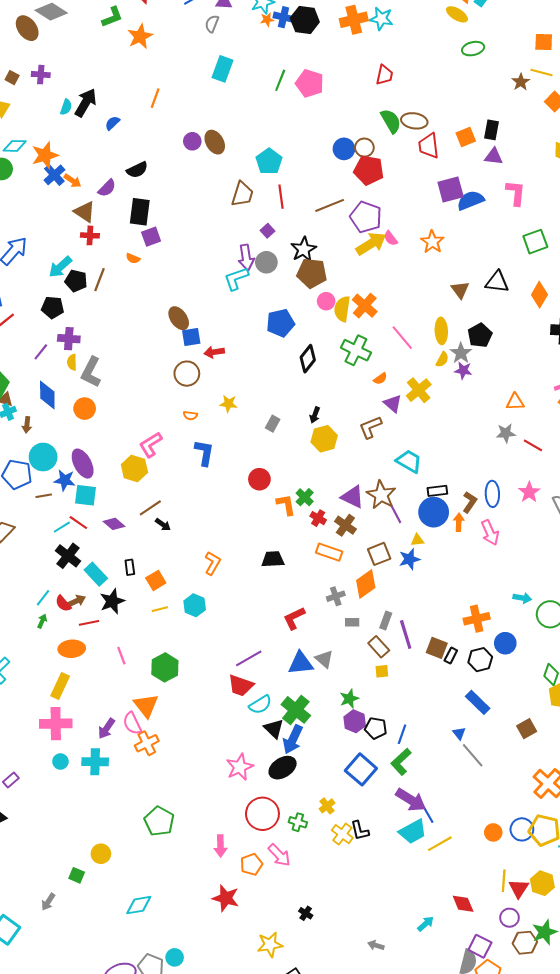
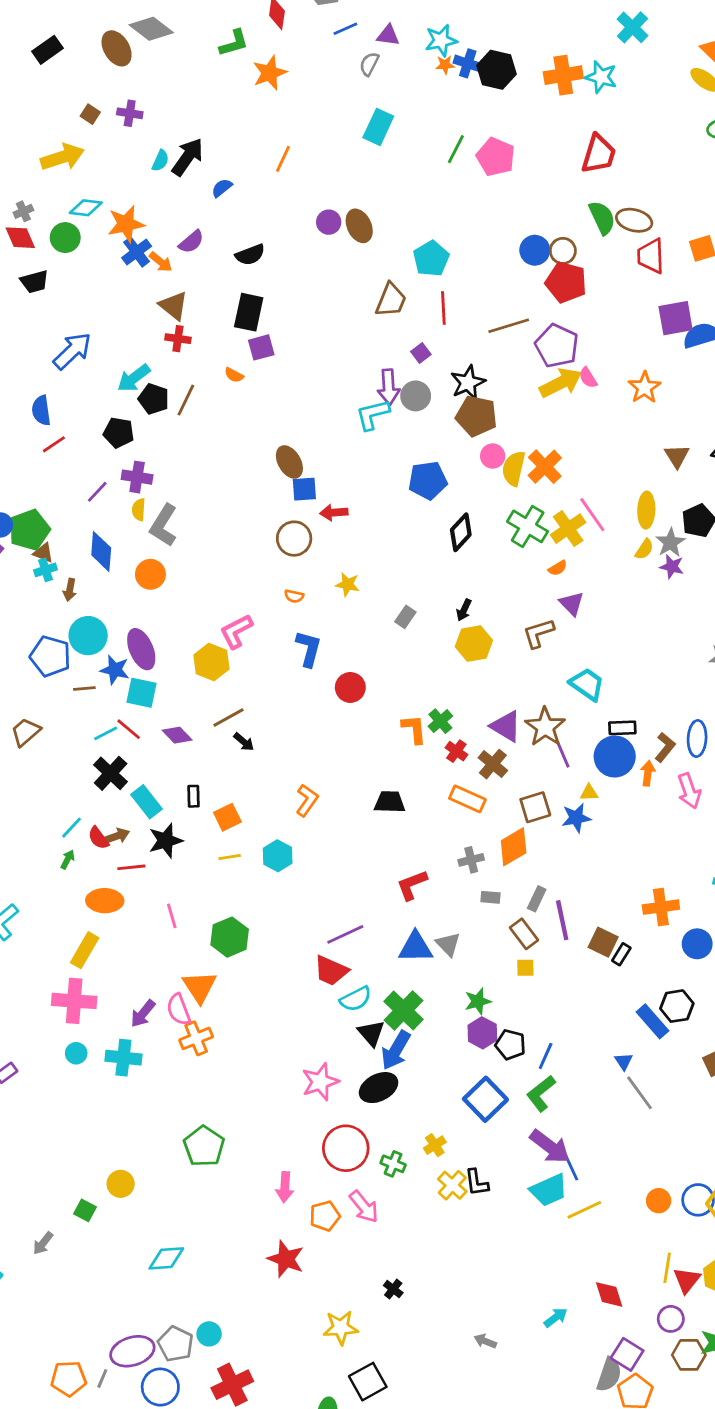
red trapezoid: (384, 75) -> (599, 154), size x1.4
purple semicircle: (107, 188) -> (191, 242), moved
yellow cross: (419, 390) -> (568, 529), moved
red circle: (259, 479) -> (350, 687), moved
black hexagon: (480, 660) -> (677, 1006), moved

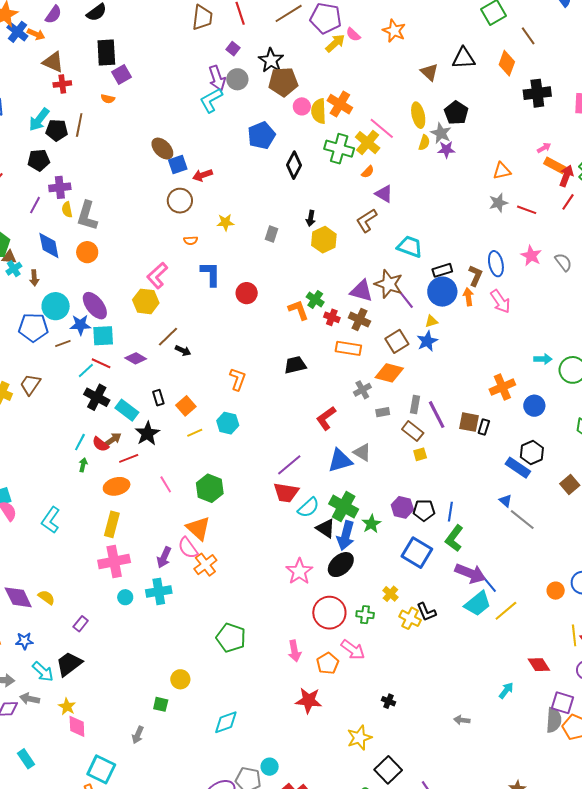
yellow arrow: (561, 383) -> (335, 43), size x0.7
orange diamond: (514, 847) -> (389, 373), turned 60
green star: (478, 1001) -> (371, 524), moved

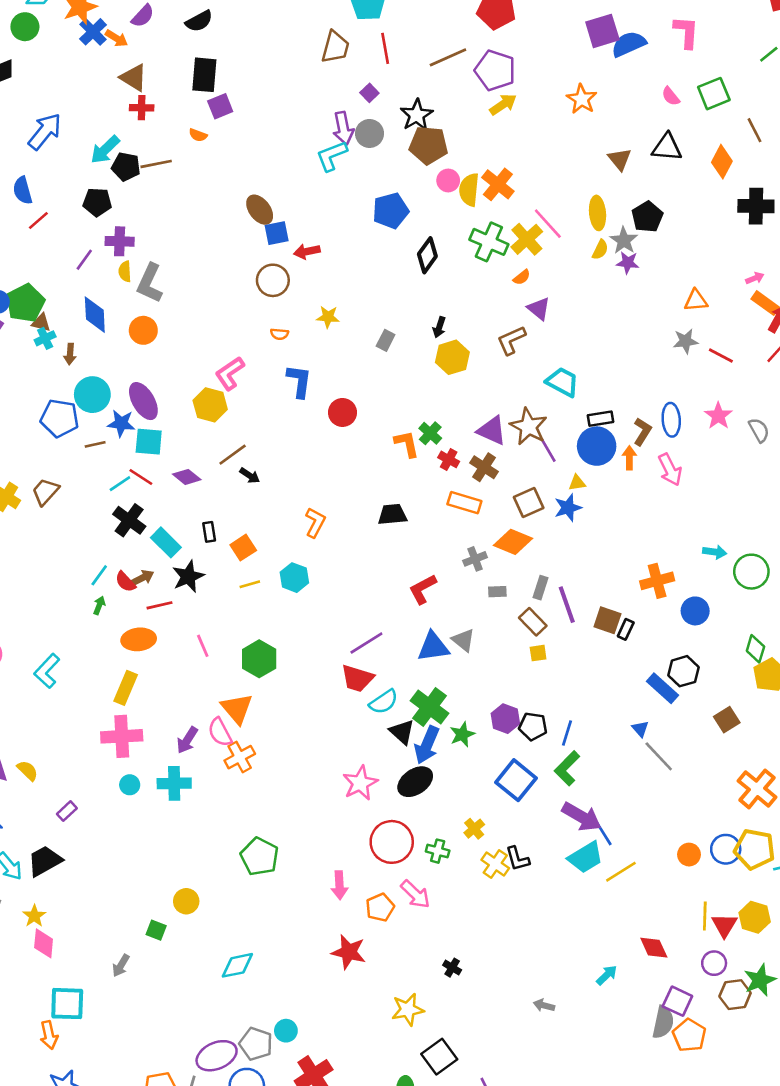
pink semicircle: (353, 35) -> (671, 96), moved
brown line: (79, 125) -> (156, 164), turned 60
cyan square: (101, 769) -> (67, 1004), turned -32

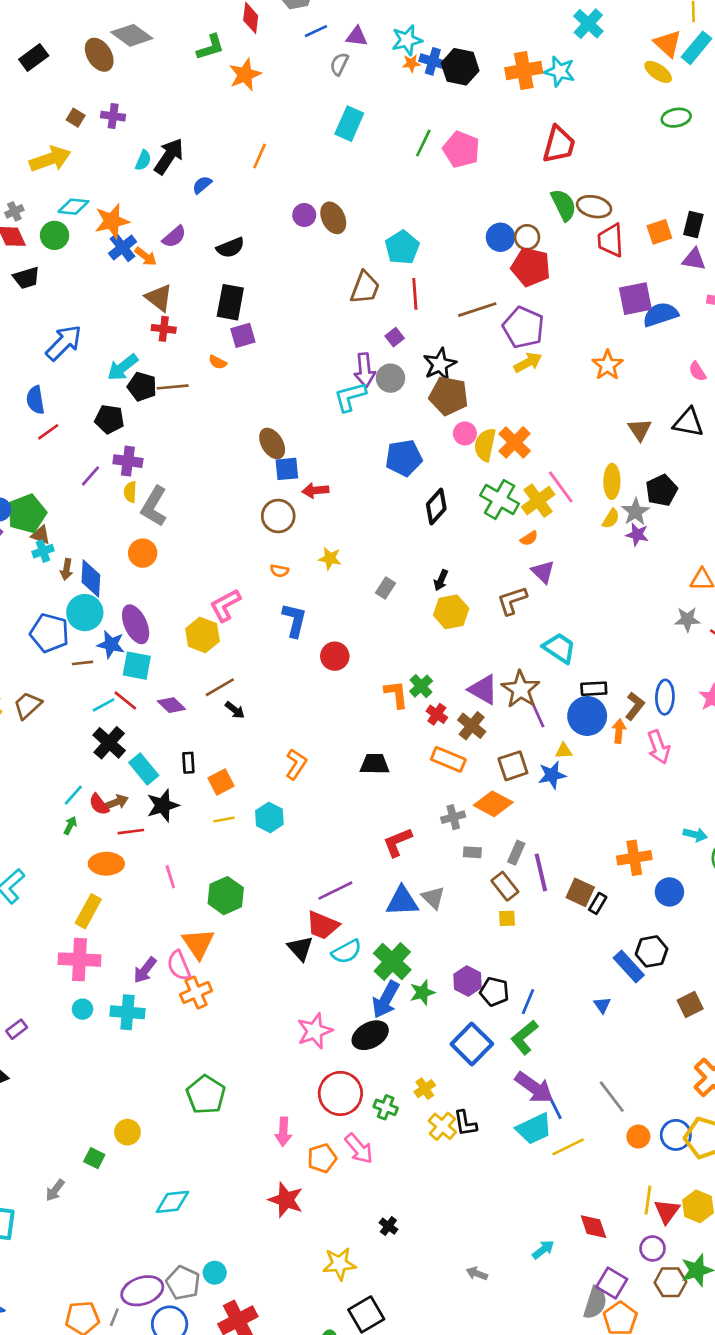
blue diamond: (95, 315) -> (91, 579), moved
black triangle: (402, 732) -> (300, 948), moved
gray line: (659, 756) -> (612, 1097), moved

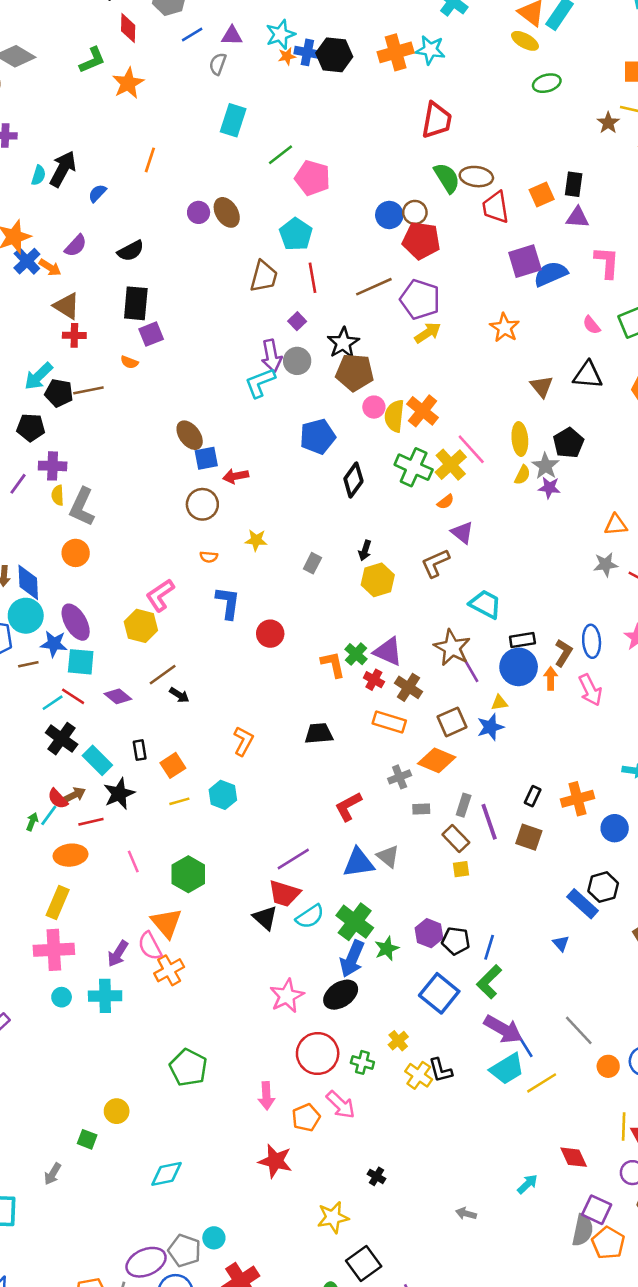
green line: (423, 143) -> (280, 155), moved, turned 32
pink pentagon: (461, 149) -> (312, 178), moved
purple triangle: (483, 690) -> (388, 652), moved
cyan line: (73, 795) -> (49, 815), moved
black rectangle: (598, 903) -> (533, 796), moved

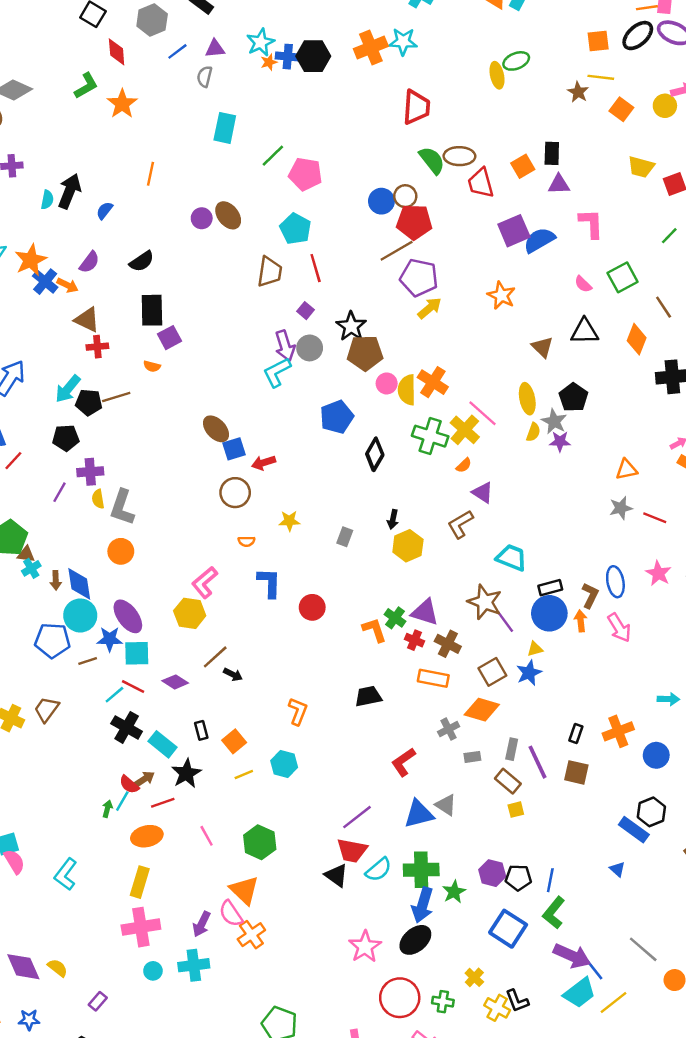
yellow ellipse: (525, 41) -> (497, 75), moved, turned 55
brown line: (374, 287) -> (397, 251), moved
green cross: (355, 922) -> (421, 870), turned -32

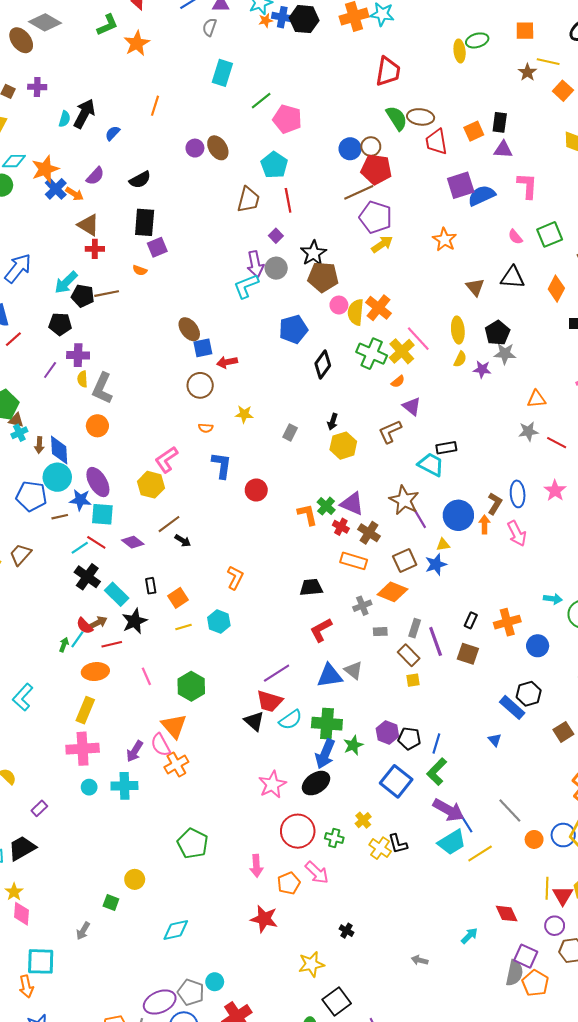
orange square: (598, 41) -> (525, 31), moved
gray star: (554, 421) -> (505, 354), moved, turned -30
black rectangle: (550, 588) -> (446, 448), moved
black trapezoid: (368, 696) -> (311, 587), moved

